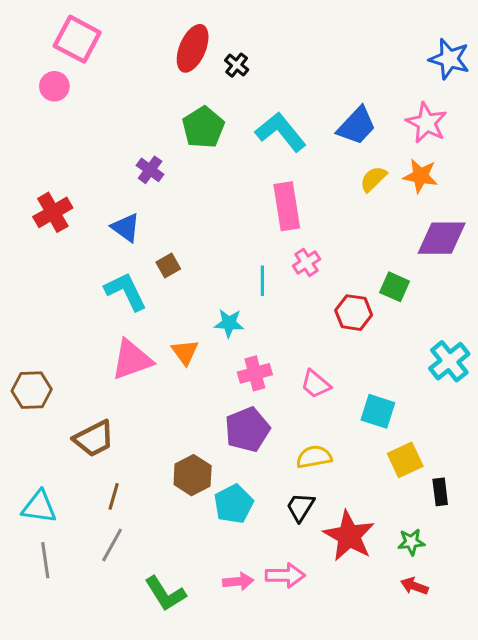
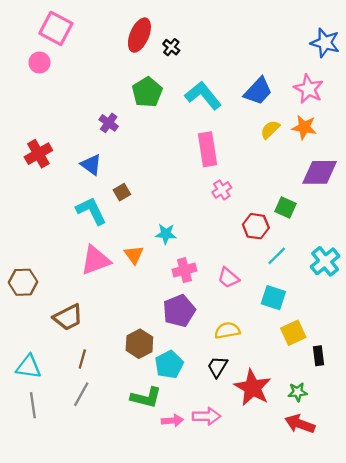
cyan line: (262, 281) -> (277, 256), moved, turned 45
red arrow: (414, 586) -> (300, 424), size x1.5
green L-shape: (165, 594) -> (146, 397), moved, turned -44

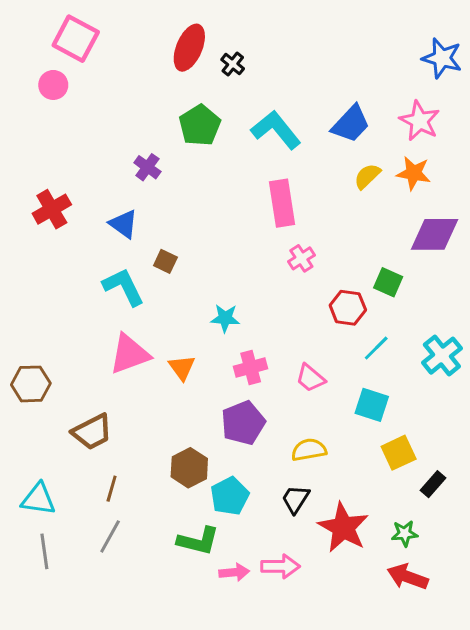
brown square: (122, 192) -> (165, 261), turned -35
orange triangle: (134, 255) -> (182, 368), moved
black rectangle: (318, 356) -> (433, 484), turned 48

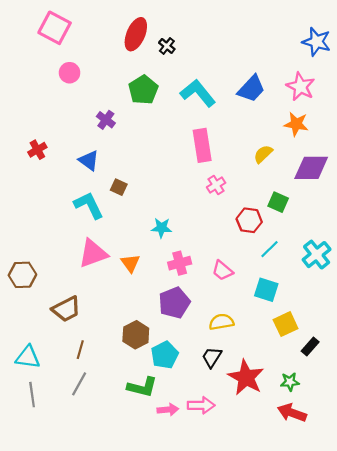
pink circle: (53, 85) -> (70, 73), moved
yellow semicircle: (367, 176) -> (263, 154), moved
red cross: (52, 209) -> (37, 150), size x0.7

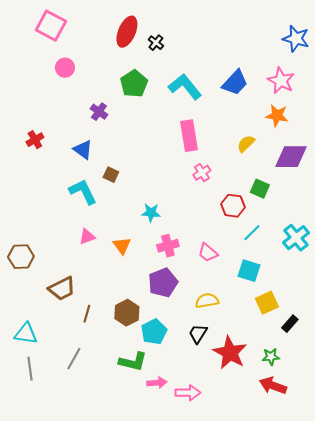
pink triangle: (93, 253) -> (87, 237), size x0.6
brown line: (80, 350) -> (87, 314), moved
pink arrow: (201, 405) -> (188, 393), moved

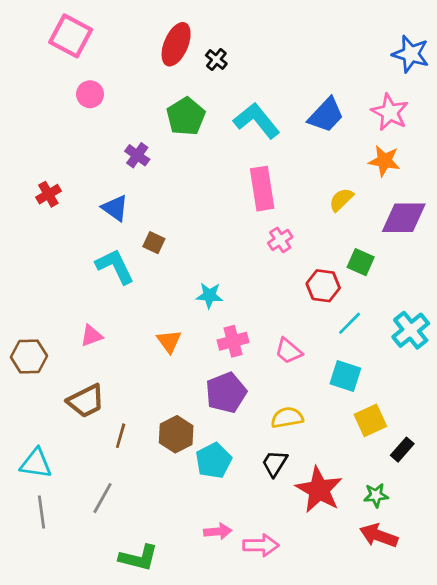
pink triangle: (87, 237) -> (91, 336), moved
green L-shape: (133, 362) -> (139, 558), moved

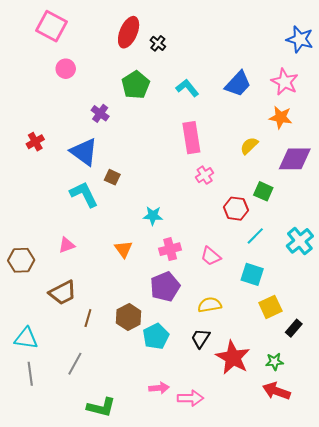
cyan L-shape: (257, 121) -> (187, 88), size x0.7
blue triangle: (115, 208) -> (84, 152), size x1.4

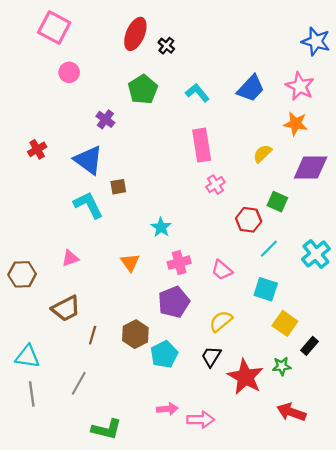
brown square: (112, 177) -> (118, 187), turned -35
cyan star: (153, 216) -> (161, 227), turned 30
yellow semicircle: (210, 305) -> (221, 321), turned -30
yellow square: (270, 307) -> (285, 323), turned -30
green star: (274, 362) -> (282, 366), moved

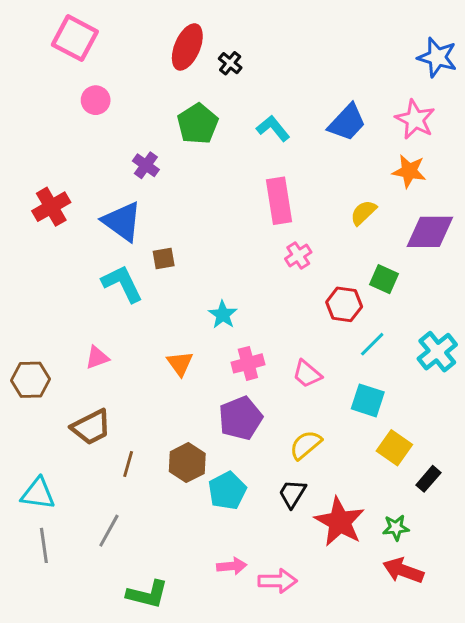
red cross: (37, 149) -> (51, 207), size x1.4
green star: (282, 366) -> (396, 528), moved

